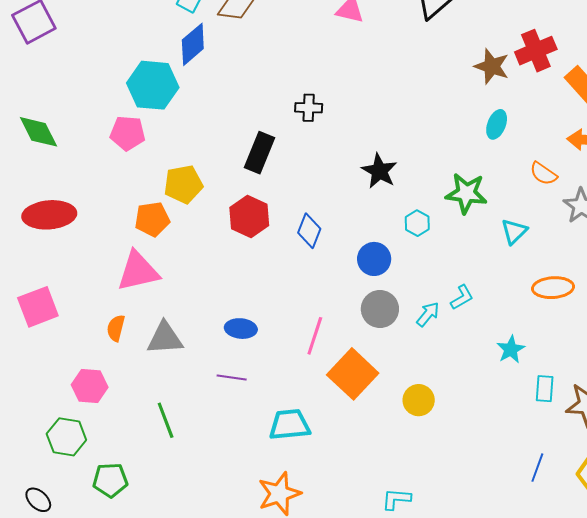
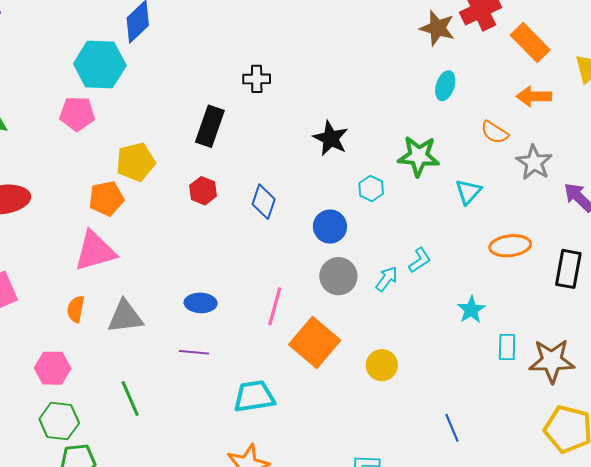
red hexagon: (249, 217) -> (203, 191), size x0.7
green hexagon: (66, 437) -> (59, 421), moved
blue line: (537, 468) -> (452, 428), moved, turned -40

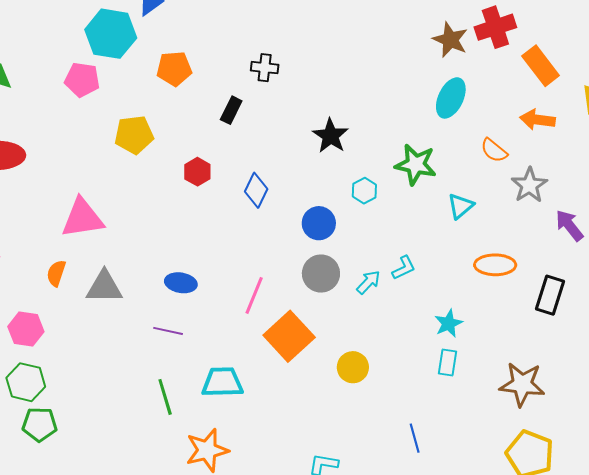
cyan ellipse: (445, 86) -> (451, 98), size x1.4
black rectangle: (210, 126) -> (231, 110), moved, size x0.7
orange pentagon: (106, 198) -> (174, 69), moved
cyan rectangle: (507, 347) -> (448, 362), moved
green line: (130, 398) -> (165, 397), moved

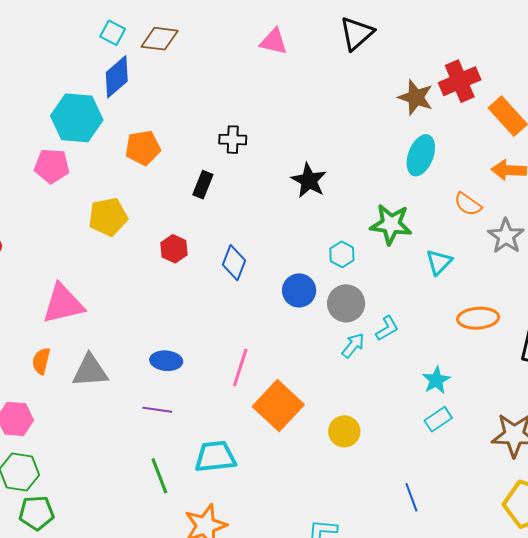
black star: (331, 136) -> (309, 180), moved
gray circle: (321, 274) -> (346, 303), moved
cyan rectangle: (448, 362) -> (438, 419), turned 52

